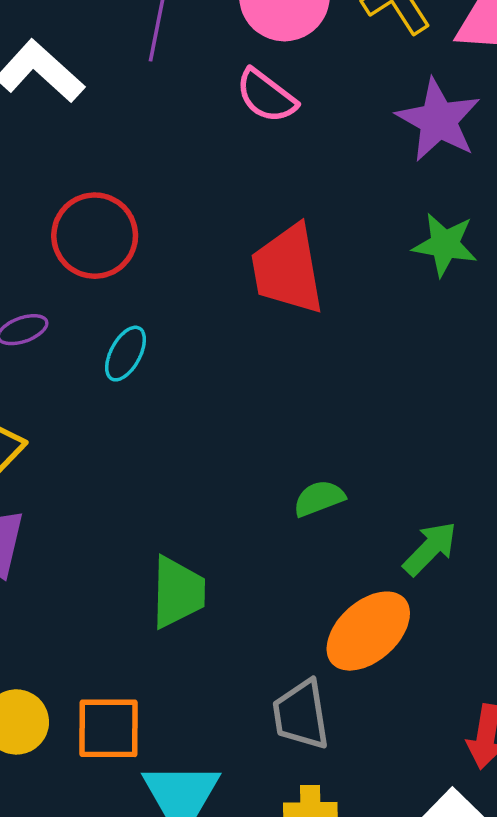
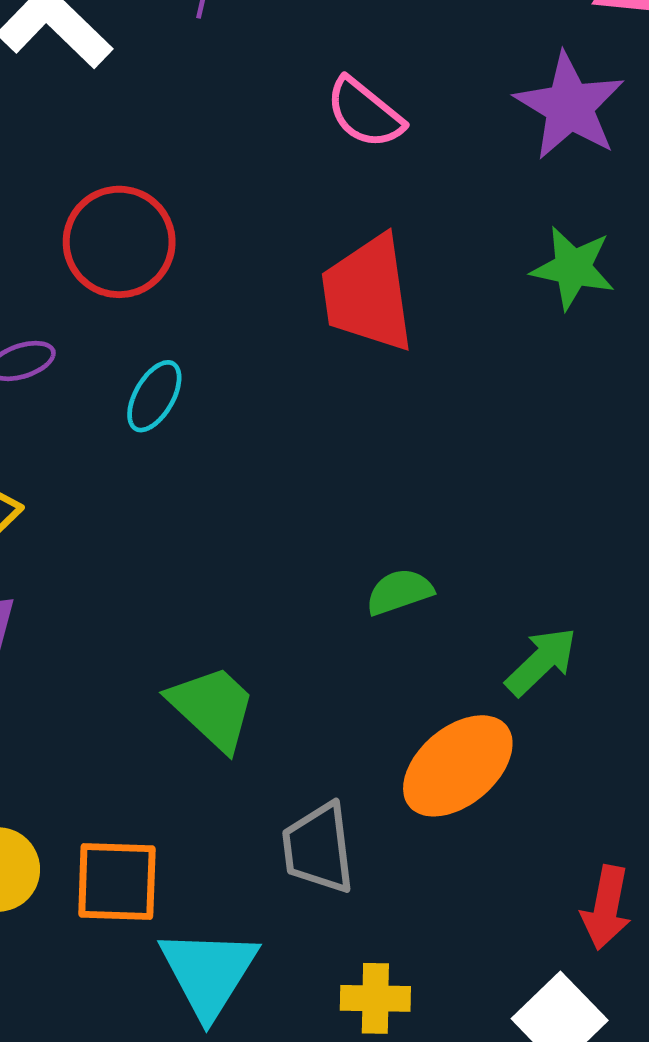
pink semicircle: (266, 96) -> (365, 113), moved
green trapezoid: (178, 592) -> (212, 708), turned -50
gray trapezoid: (301, 715) -> (318, 848), moved

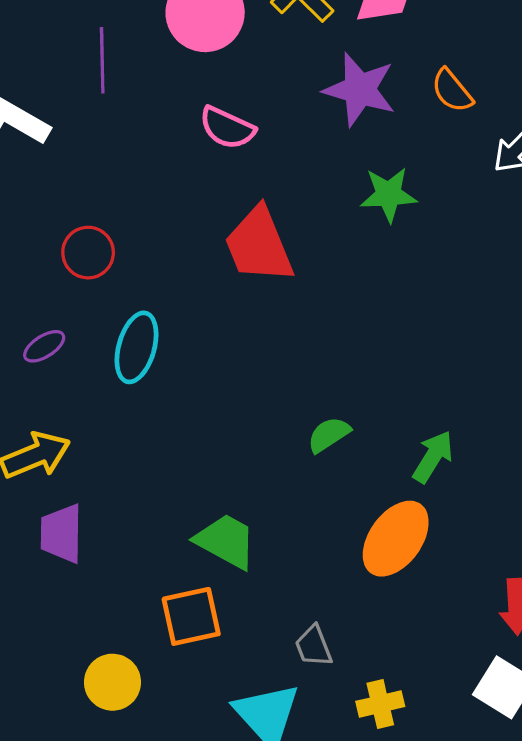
red circle: (119, 242) -> (88, 253), size x0.7
cyan ellipse: (154, 396) -> (137, 347), size x1.4
gray trapezoid: (318, 848) -> (314, 646), moved, size x0.7
orange square: (117, 881) -> (191, 616), moved

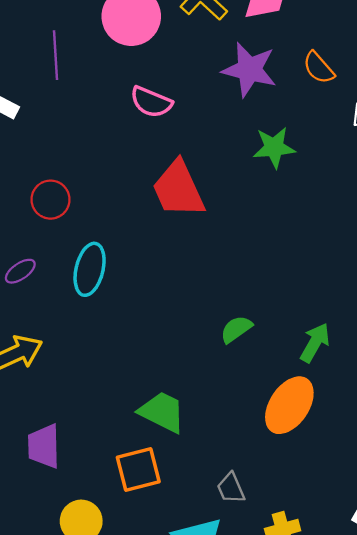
purple trapezoid: (61, 534) -> (44, 446), moved

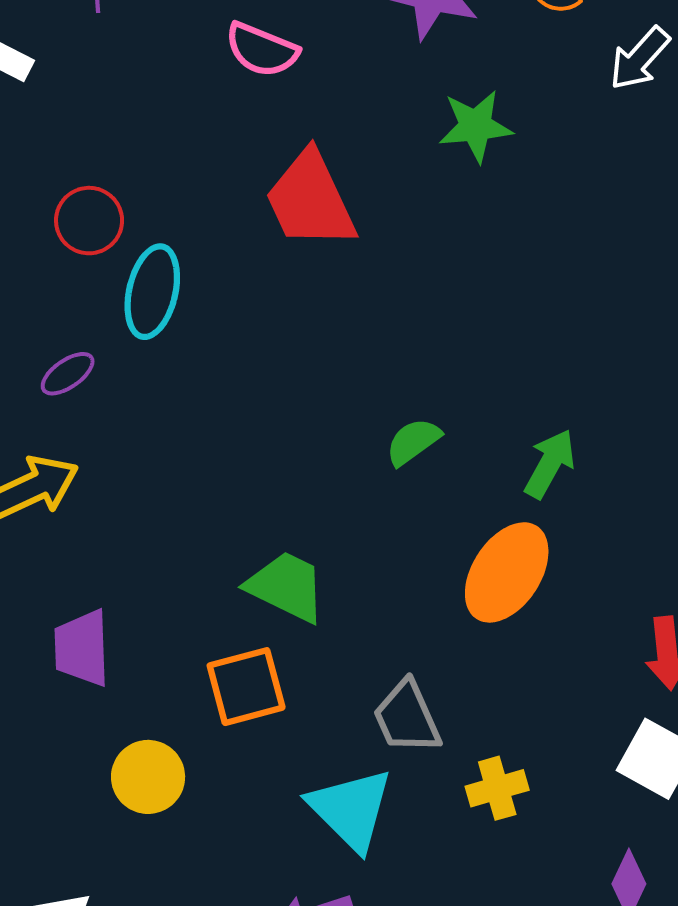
cyan ellipse: (90, 269) -> (152, 292), moved
purple ellipse: (20, 271) -> (68, 374), moved
gray trapezoid: (231, 488) -> (407, 717), size x1.4

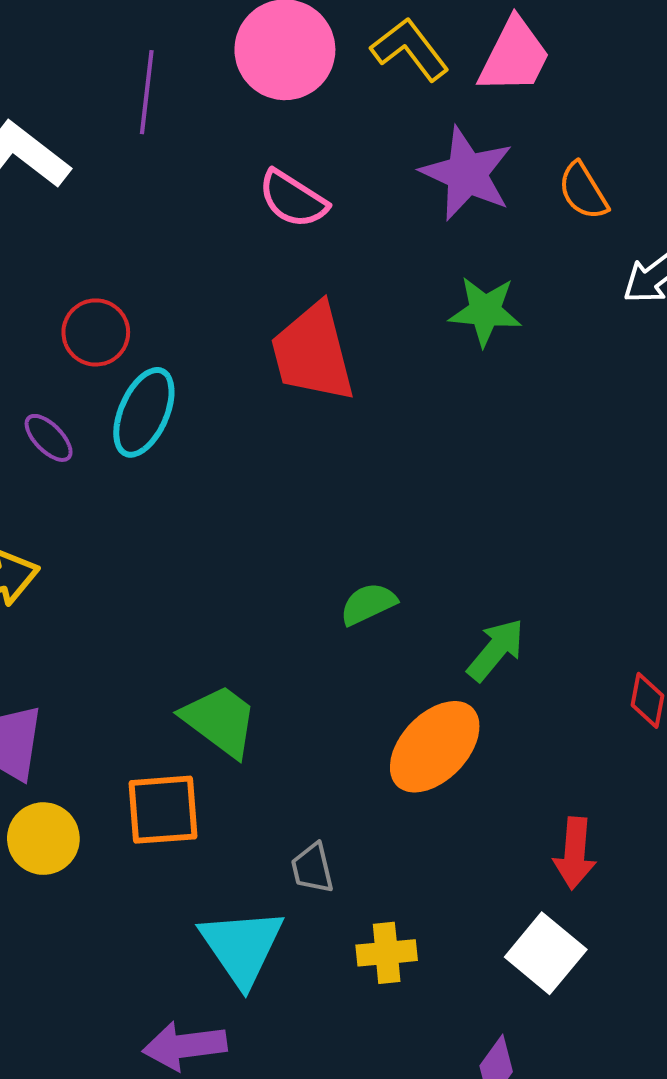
purple ellipse: (68, 374) -> (49, 438), moved, turned 70
gray trapezoid: (407, 717) -> (312, 868), size x0.7
yellow circle: (148, 777) -> (43, 839), moved

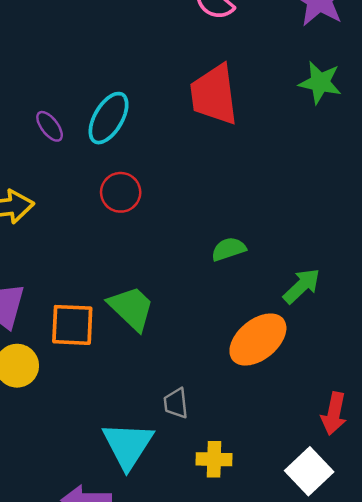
red circle: (96, 332) -> (121, 192), moved
orange square: (163, 810) -> (72, 325), moved

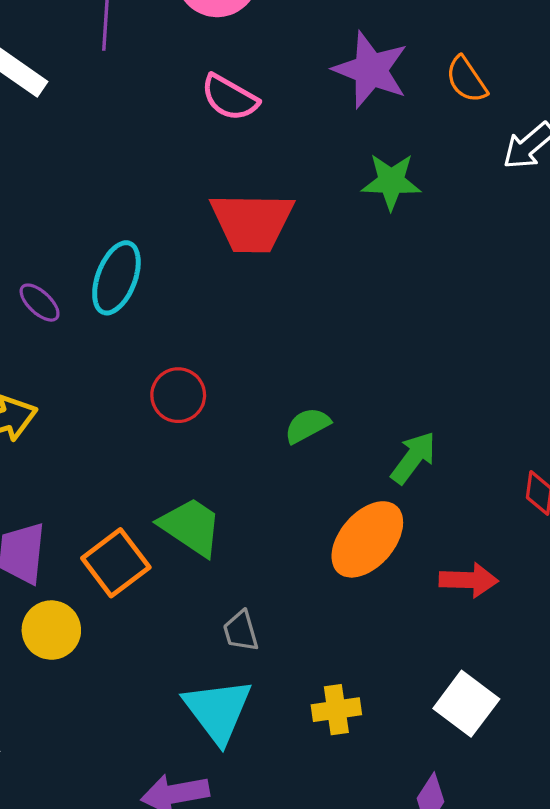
red trapezoid: (214, 95) -> (252, 222), turned -72
red circle: (121, 192) -> (178, 395), moved
orange square: (72, 325) -> (116, 563), turned -30
gray trapezoid: (176, 403) -> (241, 631), moved
red arrow: (334, 414) -> (469, 580), moved, turned -90

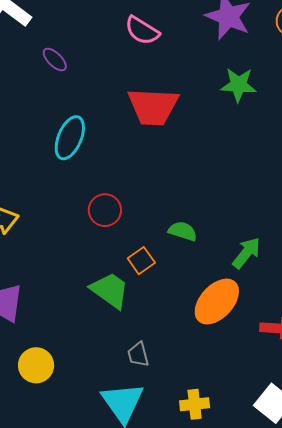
purple ellipse: (40, 303) -> (55, 60), moved
green semicircle: (307, 425) -> (183, 231), turned 44
orange square: (116, 563) -> (141, 261), moved, size x0.7
yellow circle: (51, 630) -> (36, 365), moved

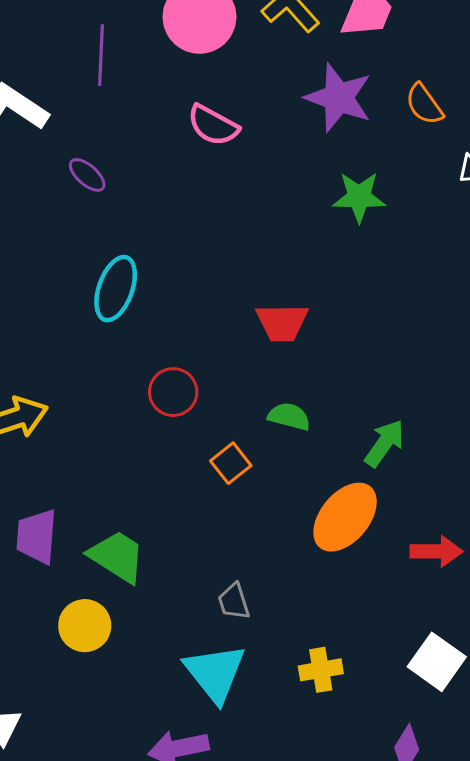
red trapezoid: (153, 107) -> (282, 323), moved, size x0.7
green trapezoid: (110, 290) -> (117, 556), moved

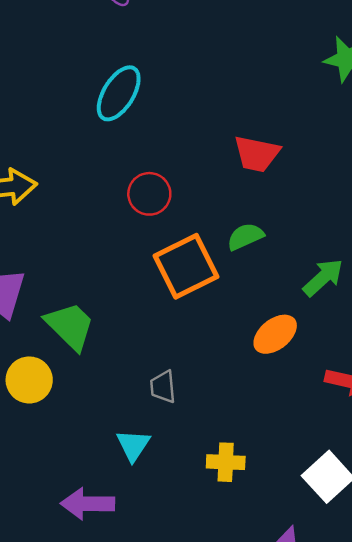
green semicircle: (289, 416) -> (245, 237), turned -51
orange square: (231, 463) -> (186, 266), size x1.8
orange ellipse: (345, 517) -> (275, 334), size x0.7
cyan triangle: (215, 673) -> (133, 445), size x0.6

